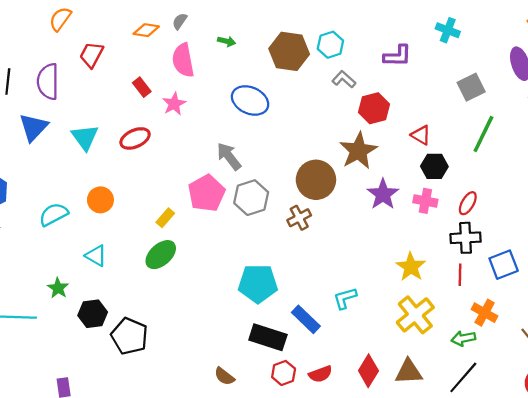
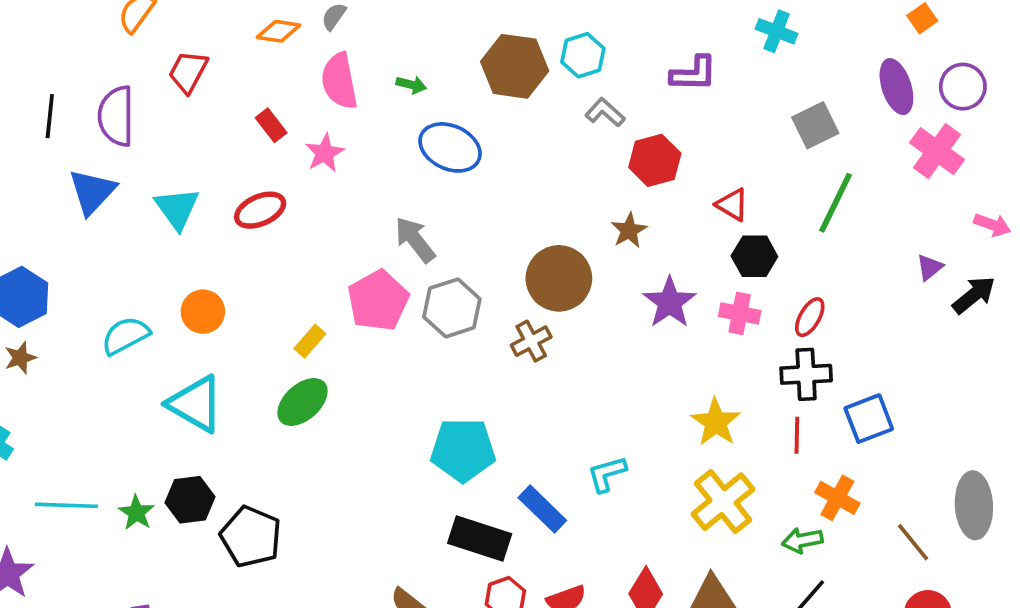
green arrow: (227, 41) -> (411, 85), moved
brown star: (358, 151) -> (629, 230), size x0.6
cyan triangle: (96, 256) -> (195, 404), size x1.6
green star: (58, 288) -> (136, 513), moved

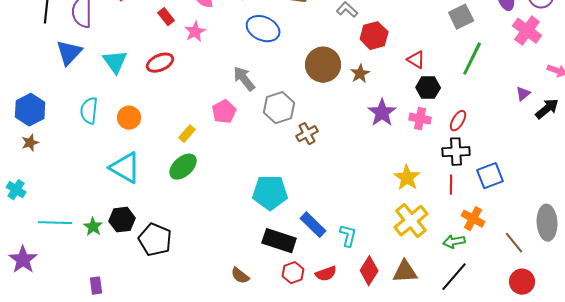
brown circle: (559, 278) -> (323, 65), moved
pink pentagon: (378, 301) -> (224, 112), size x0.7
gray hexagon: (452, 308) -> (279, 108), moved
cyan semicircle: (125, 336) -> (89, 111), moved, turned -56
cyan L-shape: (607, 474) -> (348, 236), moved, turned 120

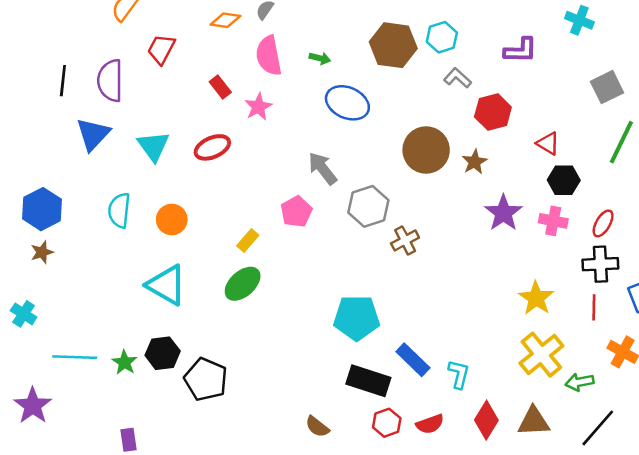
green arrow: (454, 242) -> (579, 382), moved

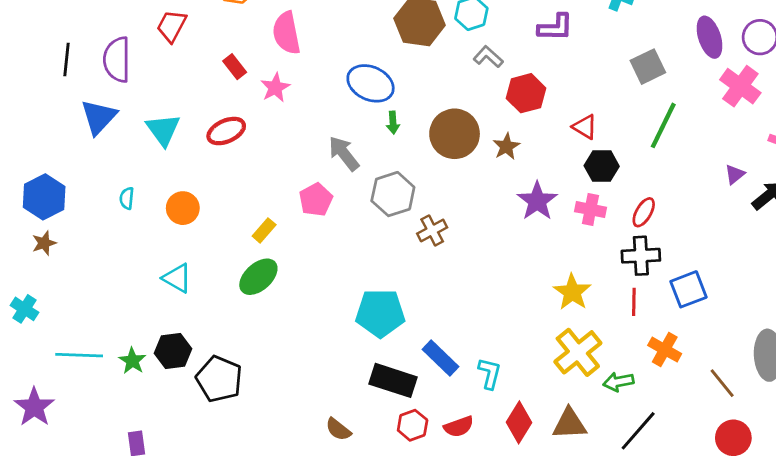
green arrow: (320, 58) -> (393, 123), moved, turned 72
cyan semicircle: (119, 210) -> (127, 198), size x0.6
cyan triangle: (166, 285) -> (177, 278), size x0.7

